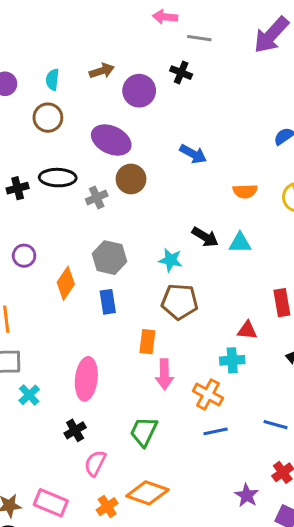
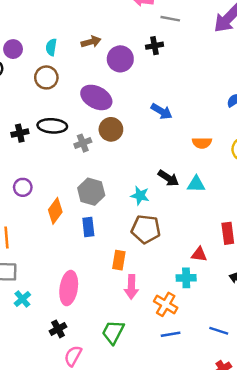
black cross: (181, 73) -> (155, 46), turned -35

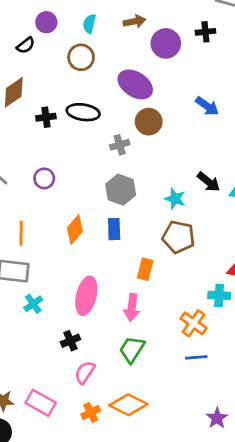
gray cross: (83, 143) -> (120, 145), moved
orange diamond: (55, 211) -> (75, 230), moved
pink arrow: (131, 287) -> (132, 308), moved

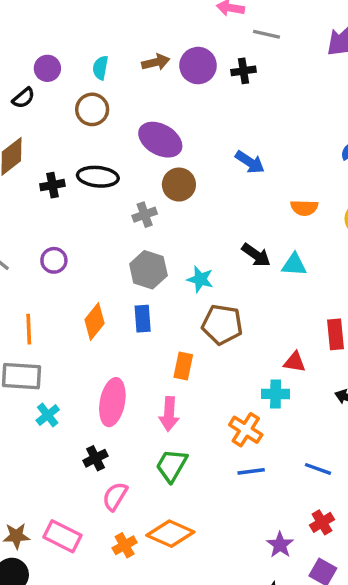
purple circle: (166, 43) -> (198, 66), moved
cyan star: (175, 199) -> (200, 279), moved

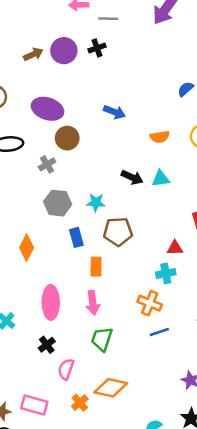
blue rectangle: (143, 319) -> (76, 237), moved

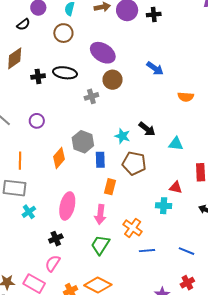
black arrow: (132, 177) -> (147, 129), moved
cyan triangle: (161, 179) -> (176, 144), moved
gray hexagon: (58, 203) -> (83, 142), moved
orange cross: (150, 303) -> (133, 228), moved
pink semicircle: (66, 369) -> (53, 263), moved

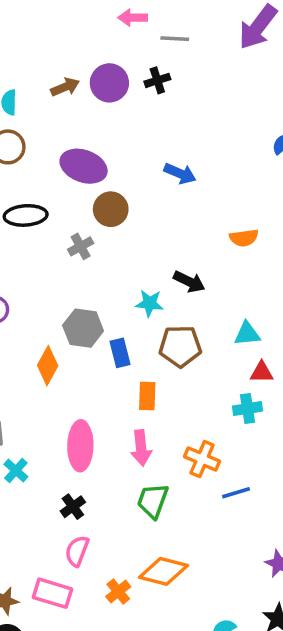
orange semicircle: (186, 97) -> (244, 238), moved
cyan triangle: (176, 144) -> (247, 334), moved

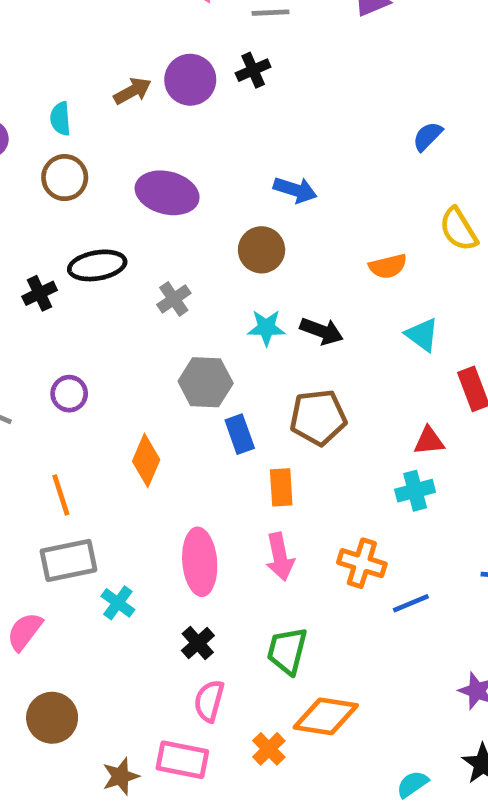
brown circle: (111, 209) -> (262, 250), moved
cyan star: (149, 303) -> (266, 328), moved
gray hexagon: (83, 328) -> (206, 382), moved
cyan triangle: (247, 334) -> (422, 335), moved, turned 48
green trapezoid: (153, 501) -> (287, 651), moved

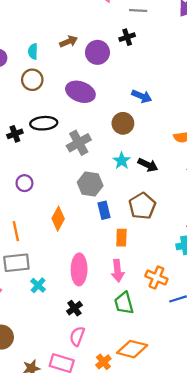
purple circle: (190, 80) -> (97, 52), moved
gray cross: (174, 299) -> (79, 143), size x1.5
cyan star: (266, 328) -> (122, 161), turned 30
brown pentagon: (318, 417) -> (142, 206), turned -30
green trapezoid: (287, 651) -> (124, 303), moved, turned -35

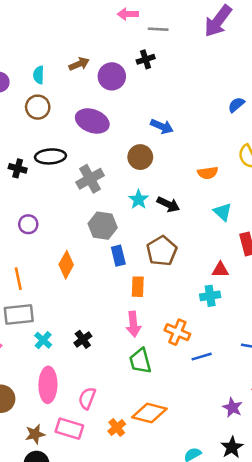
black cross: (15, 134) -> (18, 168), turned 35
pink ellipse: (79, 269) -> (48, 385), moved
black cross: (74, 308) -> (83, 339), moved

